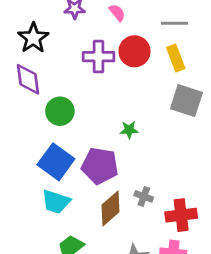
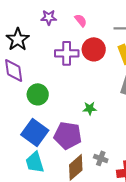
cyan trapezoid: (56, 202) -> (35, 162), turned 55

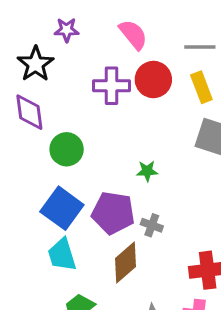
purple star: (49, 17) -> (67, 30), moved
pink semicircle: (81, 20) -> (133, 35), size x1.5
gray cross: (101, 158) -> (152, 225), moved

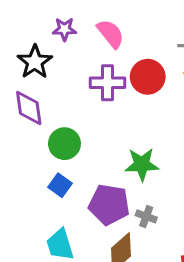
pink semicircle: (133, 35) -> (111, 34), moved
green star: (147, 171) -> (142, 164), size x1.6
blue square: (62, 208) -> (60, 185), moved, size x0.6

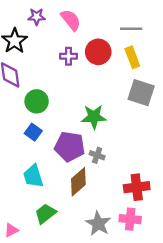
purple cross: (108, 83) -> (68, 56), size x0.7

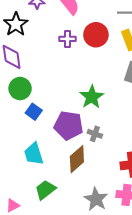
green circle: (37, 101) -> (20, 89), moved
green star: (94, 117) -> (92, 97), turned -30

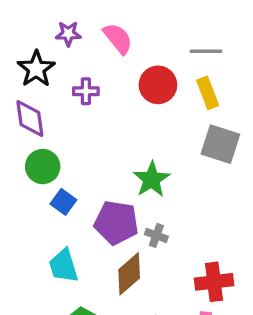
purple cross: (67, 39) -> (86, 91), moved

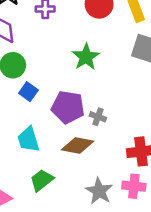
green star: (152, 179) -> (86, 57), moved
brown diamond: (129, 274) -> (78, 145), turned 52

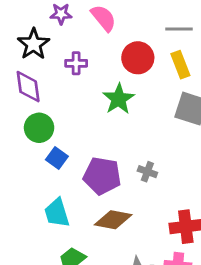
green star: (86, 57) -> (119, 99), moved
gray cross: (98, 117) -> (147, 172), moved

